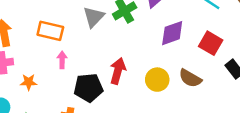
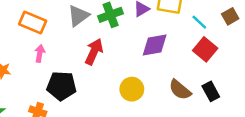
red square: (211, 43) -> (205, 49), moved
red arrow: (118, 71) -> (94, 52), moved
brown semicircle: (190, 78) -> (180, 90), moved

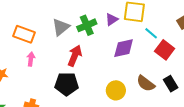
cyan line: (199, 22) -> (151, 33), moved
black pentagon: (62, 86) -> (67, 84), moved
yellow circle: (132, 89) -> (116, 90), moved

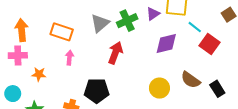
black pentagon: (67, 84) -> (97, 91), moved
black rectangle: (171, 84) -> (217, 89), moved

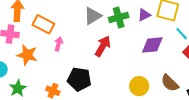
orange rectangle: (62, 32) -> (43, 24), moved
orange star: (39, 74) -> (27, 55), size x1.5

